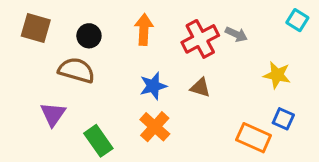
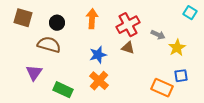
gray arrow: (236, 34) -> (158, 35), moved
yellow star: (277, 75) -> (177, 48), turned 30
brown triangle: (200, 88) -> (128, 48), moved
blue square: (283, 119) -> (181, 76), turned -32
green rectangle: (98, 141) -> (63, 90), turned -30

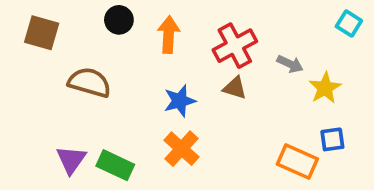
black circle: (57, 23) -> (119, 20), moved
purple triangle: (34, 73) -> (71, 160), moved

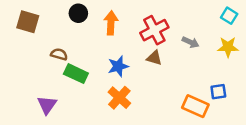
brown semicircle: (89, 82) -> (59, 54), size x0.6
yellow star: (325, 88) -> (228, 47), moved, turned 30
green rectangle: (115, 165) -> (76, 74), moved

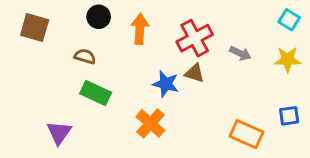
brown semicircle: (59, 54) -> (85, 56), moved
blue star: (118, 66) -> (166, 84), moved, turned 30
blue square: (218, 92) -> (289, 116), moved

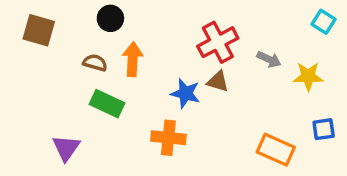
orange arrow: (140, 29) -> (133, 59), moved
yellow star: (288, 59) -> (308, 76), moved
orange cross: (150, 123) -> (168, 138), turned -36

